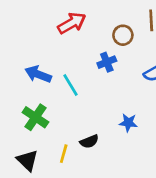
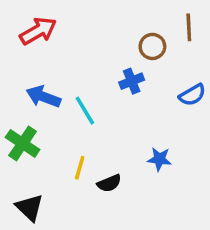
red arrow: (72, 23) -> (38, 31), moved
green cross: (35, 117) -> (23, 143), moved
yellow line: (64, 154) -> (80, 168), moved

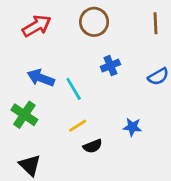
brown circle: (152, 46) -> (94, 22), moved, size x1.4
yellow line: (80, 168) -> (78, 126), moved, turned 42

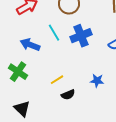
blue cross: (110, 66) -> (81, 36), size x1.5
cyan line: (74, 89) -> (54, 33), moved

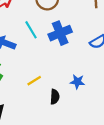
black semicircle: (68, 95) -> (55, 97), moved, turned -64

